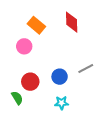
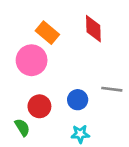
pink circle: (24, 46) -> (32, 60), size x1.5
gray line: (86, 69) -> (112, 89), turned 35

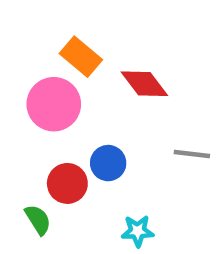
red diamond: (93, 29) -> (144, 84), moved, turned -36
blue circle: (78, 100) -> (108, 163), moved

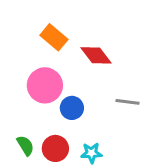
pink circle: (54, 104) -> (45, 85), moved
red circle: (67, 183) -> (55, 148), moved

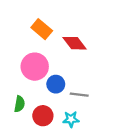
gray line: (128, 102) -> (79, 95), moved
green semicircle: (25, 145) -> (19, 104), moved, turned 42

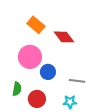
gray line: (79, 95) -> (77, 81), moved
cyan star: (71, 119) -> (70, 102), moved

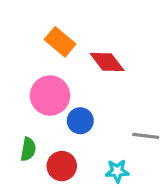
gray line: (77, 81) -> (146, 136), moved

